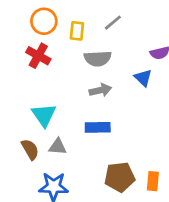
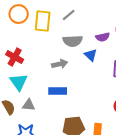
yellow rectangle: (77, 31) -> (43, 21), size x1.5
red cross: (38, 56) -> (15, 57), moved
gray semicircle: (98, 58) -> (73, 41), moved

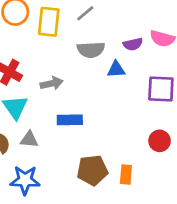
blue triangle: (91, 55) -> (116, 69), turned -48
gray arrow: (60, 64) -> (52, 83), moved

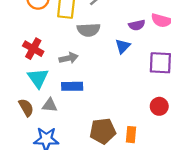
gray semicircle: (91, 50) -> (89, 30), moved
blue triangle: (116, 69) -> (123, 46), turned -42
blue rectangle: (70, 120) -> (72, 86), moved

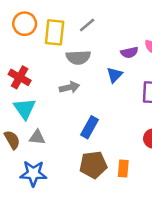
gray arrow: (69, 58) -> (70, 87), moved
blue rectangle: (72, 86) -> (90, 127), moved, turned -60

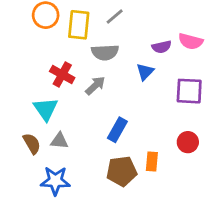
red cross: (20, 77) -> (62, 74), moved
gray arrow: (70, 87) -> (95, 86), turned -30
orange rectangle: (123, 168) -> (152, 161), moved

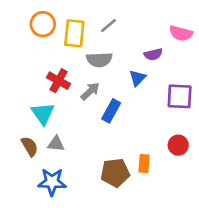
pink semicircle: (191, 41) -> (181, 33), moved
blue rectangle: (117, 130) -> (111, 111), moved

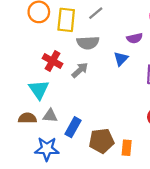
blue rectangle: (111, 111) -> (73, 127), moved
brown semicircle: (30, 146) -> (27, 118), turned -60
orange rectangle: (144, 163) -> (127, 148), moved

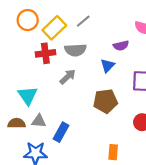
yellow rectangle: (66, 20) -> (54, 28), turned 40
red cross: (52, 61) -> (45, 53), moved, turned -36
brown pentagon: (102, 141) -> (105, 101), moved

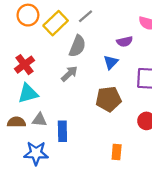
gray semicircle: (75, 50) -> (77, 46), turned -65
red cross: (45, 53) -> (25, 65), moved, turned -30
cyan triangle: (28, 96) -> (28, 93), turned 50
blue rectangle: (61, 132) -> (62, 131), turned -30

